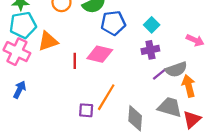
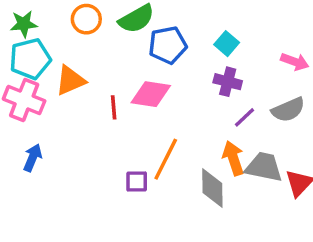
purple cross: (150, 50) -> (228, 82), turned 30
gray semicircle: (176, 69) -> (288, 110), moved
orange arrow: (189, 86) -> (233, 158), moved

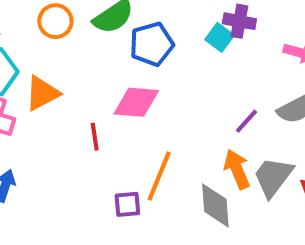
purple cross: (228, 82) -> (239, 21), moved
red line: (114, 107) -> (95, 137), moved
gray trapezoid: (264, 167) -> (273, 177), turned -60

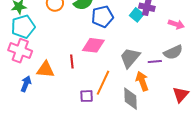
orange triangle: (42, 93) -> (45, 70), moved, turned 30
purple line: (246, 121) -> (155, 62), moved, turned 40
gray trapezoid: (273, 177) -> (130, 58), moved

